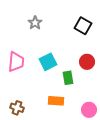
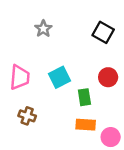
orange rectangle: (56, 101) -> (86, 125), moved
brown cross: (17, 108) -> (27, 116), moved

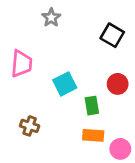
gray star: (43, 29) -> (51, 18), moved
pink trapezoid: (20, 77) -> (21, 64), moved

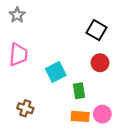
gray star: (51, 18) -> (17, 15), moved
red circle: (118, 84) -> (100, 63), moved
pink circle: (120, 149) -> (102, 114), moved

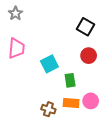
brown cross: (25, 108) -> (48, 109), moved

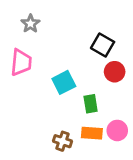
gray star: (15, 13) -> (30, 24), moved
black square: (85, 27) -> (103, 45), moved

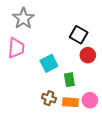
gray star: (30, 24) -> (23, 18), size x1.5
brown cross: (62, 141) -> (49, 98), moved

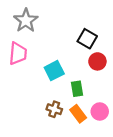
orange rectangle: (70, 102) -> (78, 114), turned 49

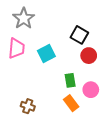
cyan square: (54, 71) -> (46, 54), moved
brown cross: (54, 109) -> (28, 106), moved
pink circle: (100, 111) -> (91, 90), moved

